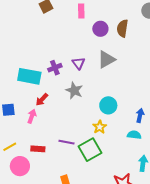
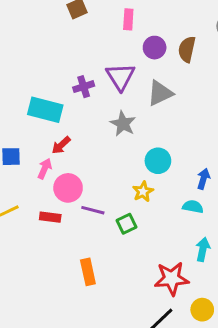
purple triangle: (79, 63) -> (120, 77), moved, size x1.5
purple cross: (55, 68) -> (84, 87), moved
gray star: (74, 91) -> (123, 124), moved
green square: (90, 150) -> (127, 224), size x0.6
pink circle: (20, 166) -> (68, 188), moved

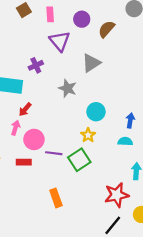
pink rectangle: (128, 19) -> (50, 14), moved
purple circle: (155, 48) -> (82, 19), moved
brown semicircle: (187, 49) -> (106, 29), turned 36
purple triangle: (120, 77) -> (60, 41), moved
green square: (127, 224) -> (79, 160), size x1.5

